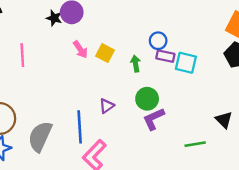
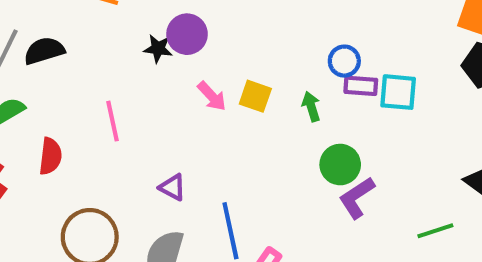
purple triangle: (107, 106) -> (173, 187), moved, turned -49

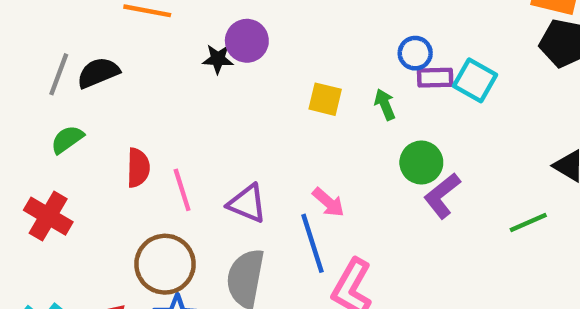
cyan square: (398, 92) -> (475, 80), turned 30
pink arrow: (212, 96) -> (328, 202), moved
pink line: (112, 121) -> (182, 190), moved
red semicircle: (50, 156) -> (138, 168), moved
purple triangle: (173, 187) -> (247, 203), size x1.4

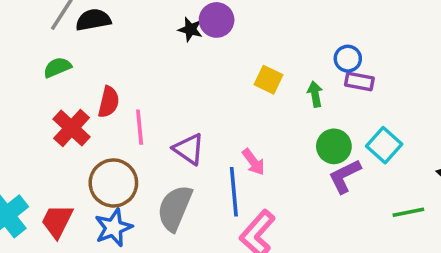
cyan square: (475, 80) -> (384, 145), moved
red cross: (48, 216) -> (72, 128), moved

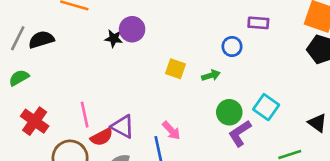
purple rectangle: (359, 81) -> (258, 23), moved
green arrow: (315, 94) -> (211, 75), turned 90
red semicircle: (109, 102) -> (102, 137), moved, turned 55

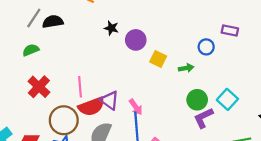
purple circle: (132, 29) -> (136, 40), moved
pink arrow: (171, 131) -> (136, 107), moved
red semicircle: (102, 137) -> (91, 107), size x1.4

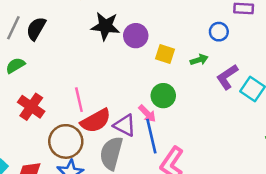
black semicircle: (53, 22) -> (36, 29), turned -42
black star: (111, 28) -> (105, 26), size x1.6
purple triangle: (110, 100) -> (125, 125), moved
green circle: (197, 100) -> (163, 96), moved
purple L-shape: (203, 118) -> (227, 77), moved

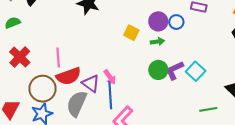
purple circle: (136, 36) -> (158, 21), moved
purple L-shape: (227, 77) -> (174, 70), moved
green circle: (163, 96) -> (158, 70), moved

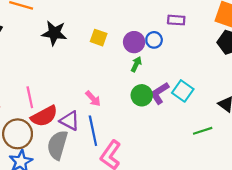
yellow square: (131, 33) -> (99, 38), moved
green arrow: (157, 42) -> (136, 64), turned -48
pink arrow: (110, 77) -> (93, 99), moved

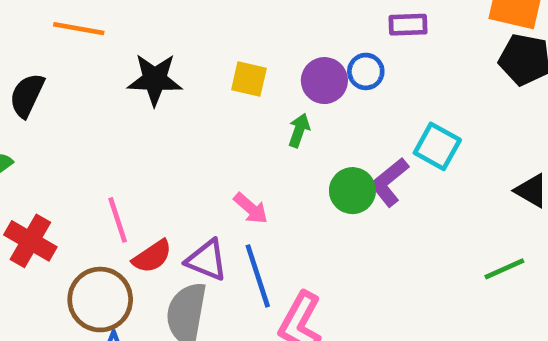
green arrow: (136, 64) -> (299, 130), moved
cyan square: (183, 91) -> (437, 146), moved
red semicircle: (44, 116) -> (152, 256), size x0.7
green line: (203, 131) -> (504, 269), moved

